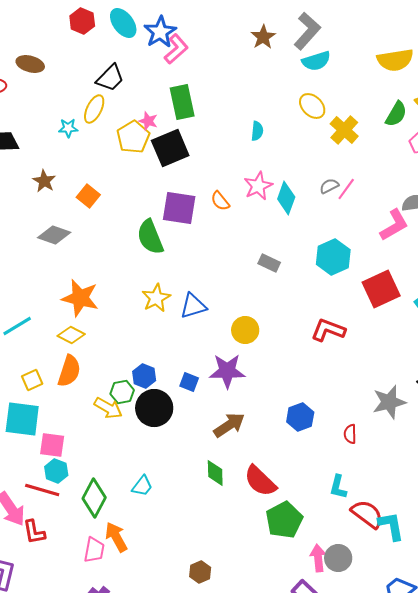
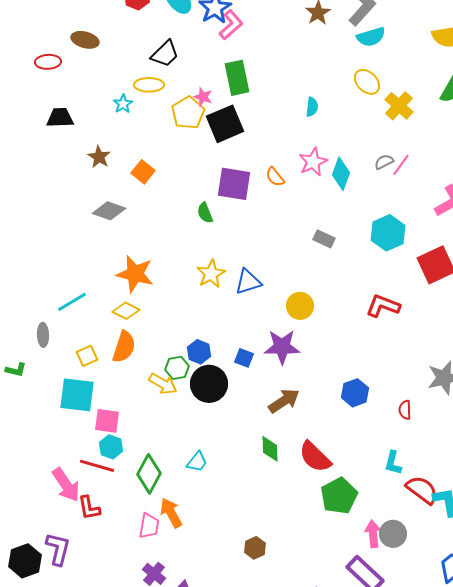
yellow ellipse: (94, 109) -> (149, 85), turned 64
cyan star: (68, 128) -> (123, 104), turned -30
green semicircle: (150, 237) -> (205, 213), size x0.6

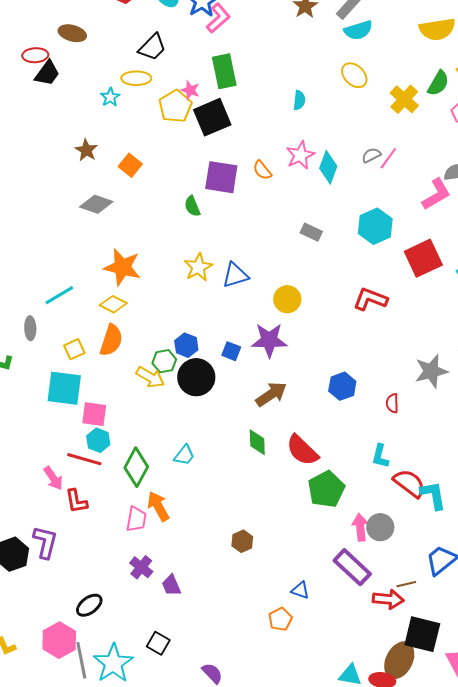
yellow cross: (399, 106) -> (404, 99), moved
black trapezoid: (60, 118) -> (47, 73), moved, turned 128
pink arrow: (66, 485) -> (53, 478), size x0.7

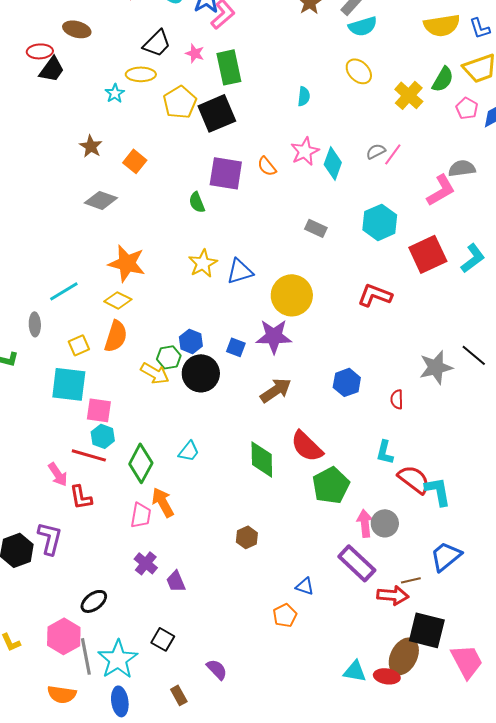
pink star: (190, 90) -> (195, 53), moved
yellow circle: (287, 299) -> (292, 295), size x1.5
green diamond: (257, 442) -> (262, 459), moved, size x1.4

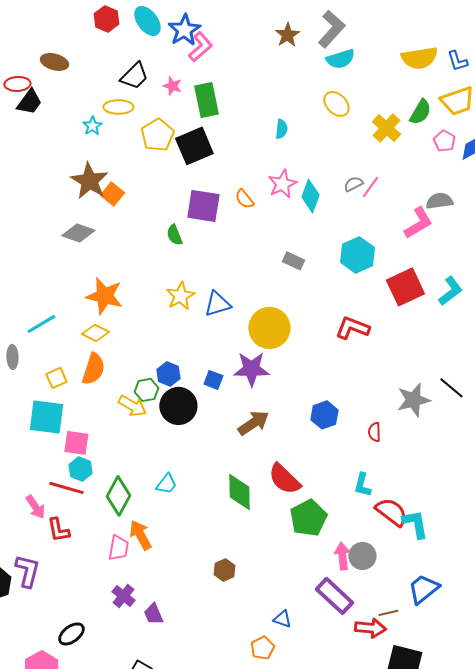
brown star: (91, 146) -> (89, 181), moved, size x1.6

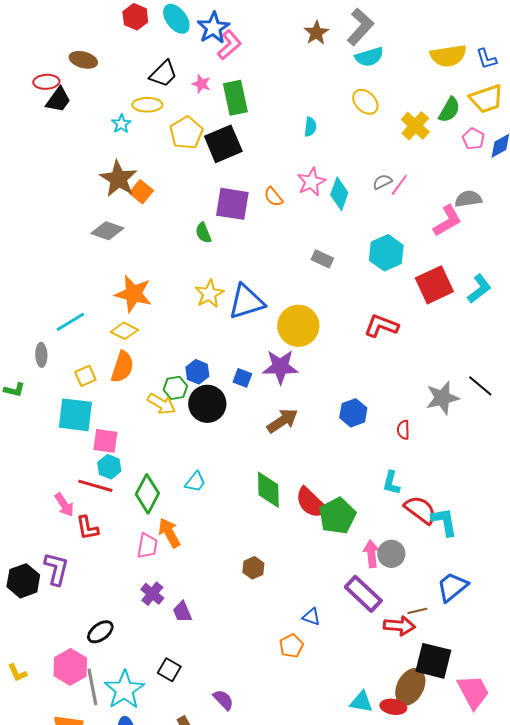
blue triangle: (217, 304) -> (246, 302), size x1.4
red semicircle: (284, 479) -> (311, 503), moved

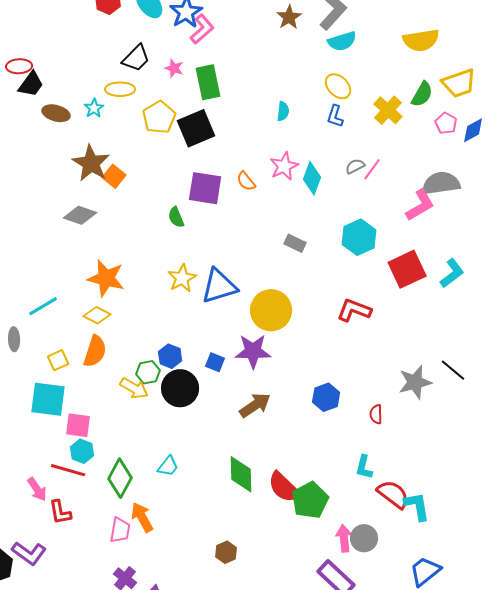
blue L-shape: (486, 59) -> (335, 116), moved, turned 35
brown ellipse: (83, 60) -> (56, 113), moved
gray semicircle: (468, 199) -> (441, 183), size x1.4
purple L-shape: (56, 569) -> (29, 553), turned 112

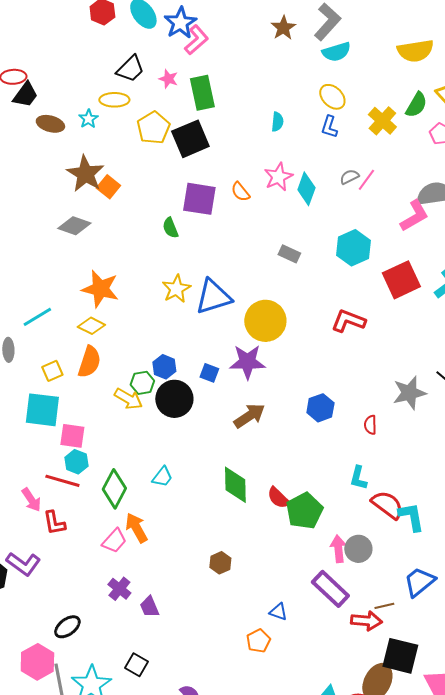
red semicircle: (284, 487) -> (278, 498), size x0.7
pink trapezoid: (120, 530) -> (114, 541), turned 32

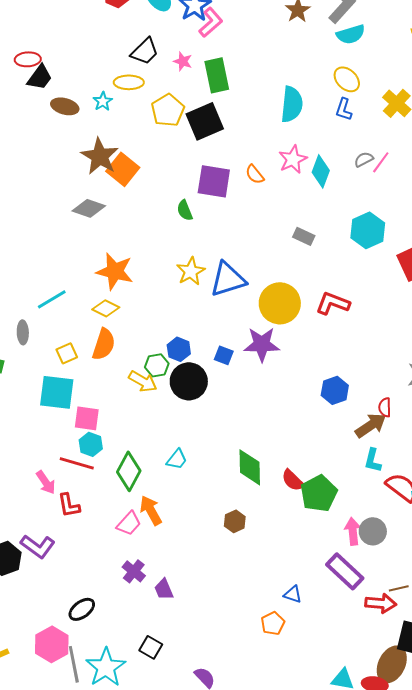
cyan semicircle: (277, 122) -> (292, 104), size x1.8
orange square: (108, 187) -> (123, 169), size x1.4
red L-shape: (348, 321) -> (333, 303), moved
brown arrow: (249, 416) -> (371, 425), moved
brown hexagon: (220, 563) -> (235, 521), moved

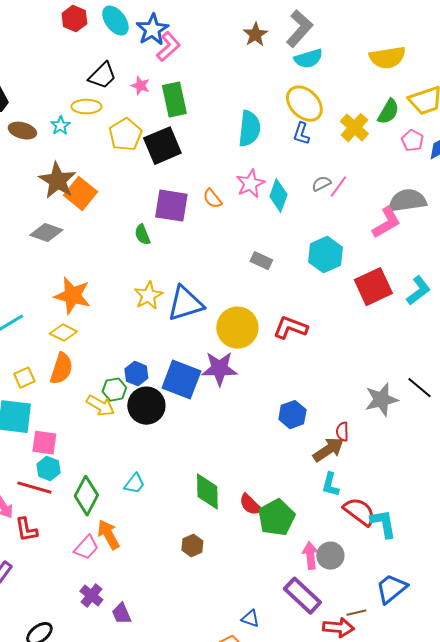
yellow ellipse: (347, 79) -> (304, 104), size x1.4
blue square: (224, 355) -> (181, 380), size x2.0

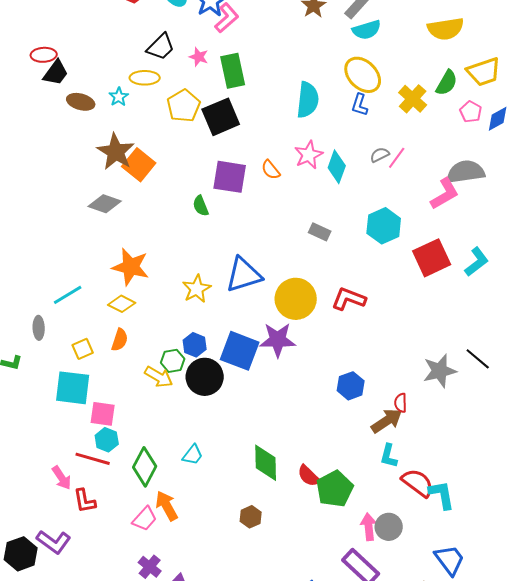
yellow star: (148, 296) -> (197, 289), moved
orange semicircle: (61, 369) -> (120, 340), size x0.7
blue trapezoid: (391, 589) -> (450, 560), turned 92

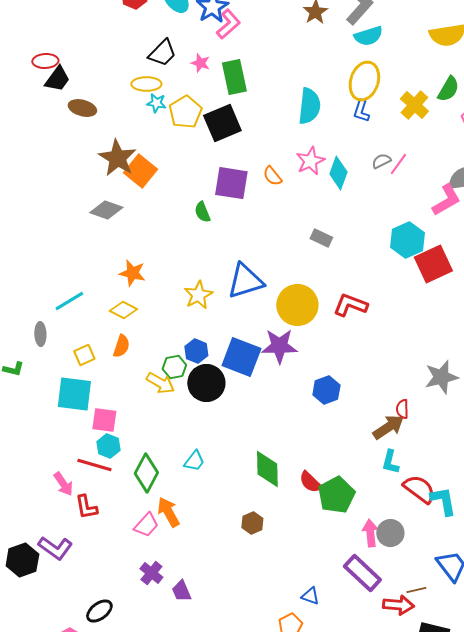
yellow ellipse: (363, 75) -> (364, 81), turned 63
cyan star: (119, 97) -> (156, 103), moved, turned -30
cyan hexagon: (384, 226) -> (407, 240), moved
orange star: (131, 267) -> (132, 273), size x0.7
blue hexagon: (351, 386) -> (326, 390), moved

